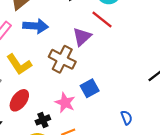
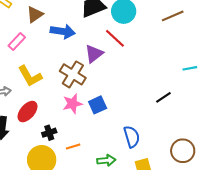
blue arrow: (36, 26) -> (63, 31), moved
pink star: (65, 103) -> (72, 104), moved, turned 30
blue semicircle: (127, 118) -> (132, 137), size x1.5

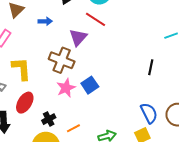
blue arrow: (63, 31) -> (45, 21), size x0.6
yellow L-shape: (30, 76) -> (21, 69), turned -145
black line: (163, 97) -> (151, 67), turned -35
blue semicircle: (132, 137) -> (149, 113), moved

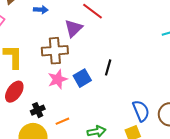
brown cross: (62, 60) -> (55, 51), turned -30
black line: (151, 67) -> (108, 67), moved

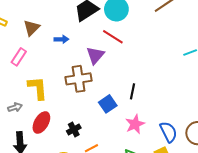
pink star: (58, 79) -> (135, 124), moved
black cross: (38, 110) -> (74, 129), moved

